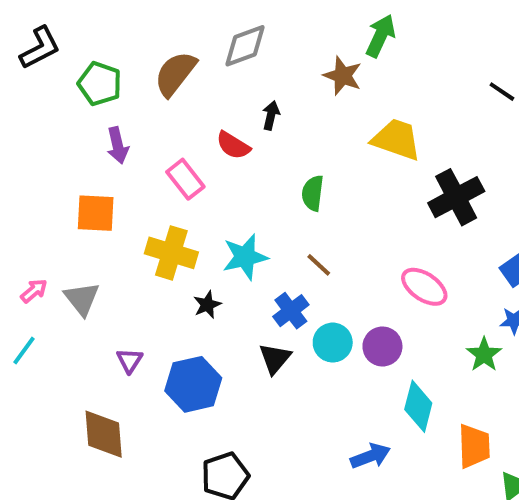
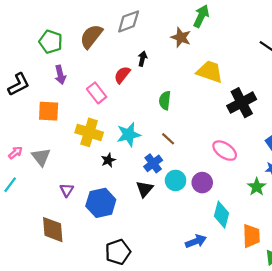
black L-shape: (40, 48) -> (19, 84), moved
red semicircle: (233, 145) -> (122, 75), turned 96

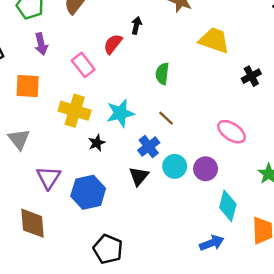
black cross: (242, 103) -> (251, 76), size x0.6
purple triangle: (67, 190) -> (49, 177), size x1.5
blue arrow: (196, 241) -> (212, 243), moved
black pentagon: (118, 252) -> (108, 249), turned -30

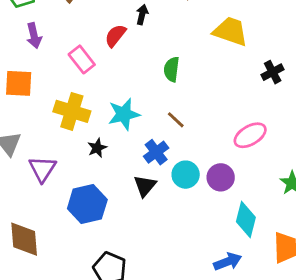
pink ellipse: (232, 132) -> (250, 135), turned -64
purple triangle: (49, 177) -> (42, 169), moved

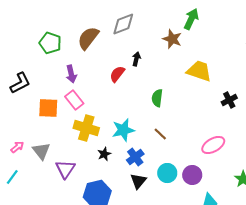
purple arrow: (34, 36) -> (71, 74), moved
pink rectangle: (82, 59) -> (74, 100), moved
blue cross: (156, 152) -> (135, 157), moved

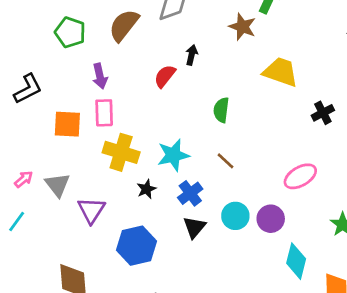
pink rectangle: (74, 100) -> (104, 113), turned 36

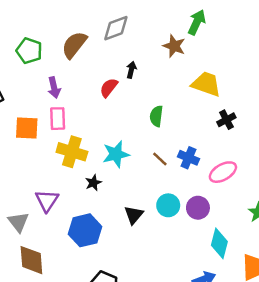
black cross: (323, 113) -> (226, 120), moved
gray triangle: (58, 185) -> (18, 222), moved
blue cross: (190, 193) -> (188, 158), moved, turned -30

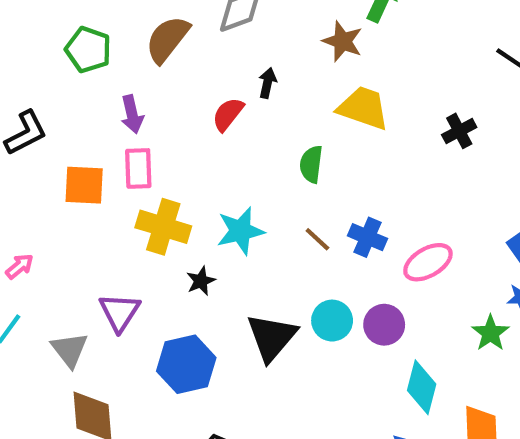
yellow trapezoid: (206, 84) -> (363, 108), moved
black cross: (226, 120) -> (459, 131), moved
black triangle: (134, 215) -> (272, 337), size x1.5

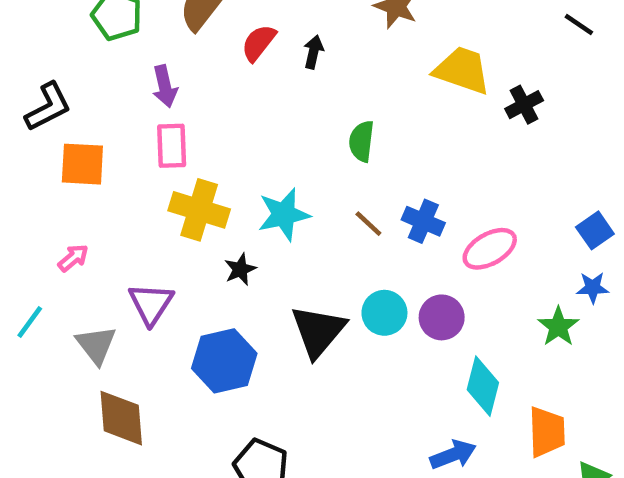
yellow trapezoid: (363, 108) -> (462, 70), moved
red semicircle: (228, 114) -> (259, 43), moved
orange square: (84, 185) -> (82, 164), moved
pink arrow: (20, 266) -> (73, 258), moved

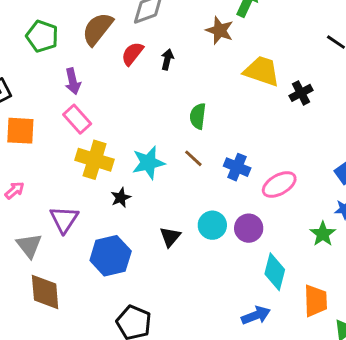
pink rectangle: (172, 146) -> (77, 119), turned -40
brown line: (368, 224) -> (193, 158), moved
black triangle: (318, 331) -> (170, 237), size x0.6

